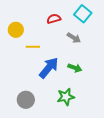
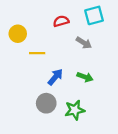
cyan square: (83, 14) -> (94, 15), turned 36
blue arrow: (49, 68) -> (55, 77), size x0.7
gray circle: (26, 100) -> (46, 103), moved

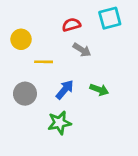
gray arrow: (84, 43) -> (82, 50), moved
gray circle: (46, 103) -> (25, 94), moved
green star: (75, 110) -> (59, 123), moved

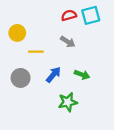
red semicircle: (71, 25) -> (69, 15), moved
green star: (59, 123) -> (68, 102), moved

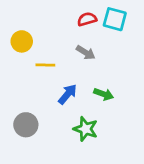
cyan square: (91, 15) -> (115, 19), turned 30
gray circle: (21, 78) -> (26, 125), moved
green star: (68, 102) -> (86, 129), turned 30

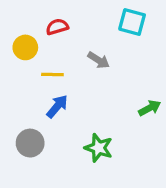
red semicircle: (87, 19) -> (57, 27), moved
blue arrow: (68, 94) -> (57, 106), moved
green arrow: (104, 94) -> (150, 108), moved, turned -48

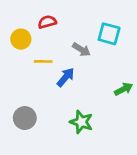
cyan square: (132, 22) -> (109, 34), moved
blue arrow: (57, 106) -> (66, 77), moved

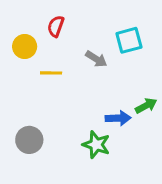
red semicircle: (47, 22) -> (56, 26), turned -54
cyan square: (109, 34) -> (129, 40), turned -30
blue arrow: (66, 77) -> (118, 118), moved, turned 48

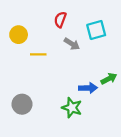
red semicircle: (56, 26) -> (60, 20), moved

